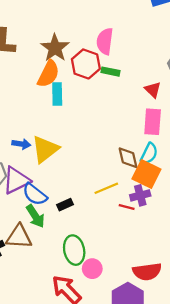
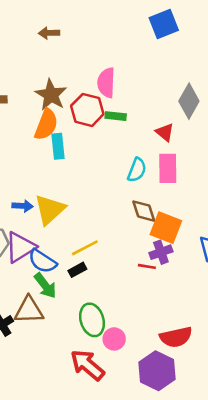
cyan semicircle: (149, 154) -> (137, 170), moved
yellow line: (106, 188) -> (85, 248), moved

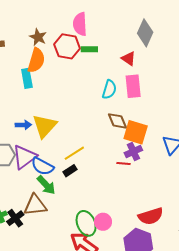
brown star: (51, 95) -> (38, 37), size x0.7
cyan rectangle: (58, 146) -> (27, 78), moved
green ellipse: (92, 320) -> (86, 223), moved

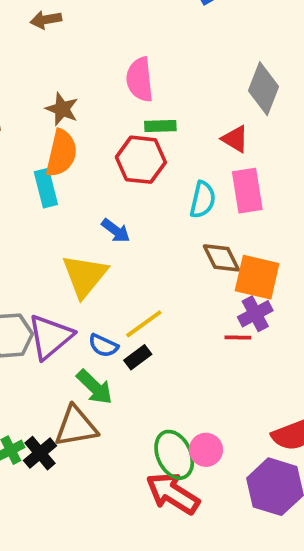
red hexagon: (67, 46) -> (141, 160), moved
blue arrow: (23, 125) -> (116, 231), moved, turned 42
blue semicircle: (42, 166) -> (103, 345), moved, size x0.7

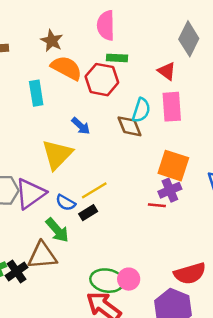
orange semicircle: (61, 153) -> (66, 68), moved, turned -80
brown diamond: (221, 258) -> (130, 126), moved
green ellipse: (174, 455) -> (107, 281), turned -60

